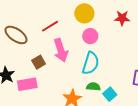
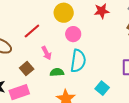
pink arrow: (61, 50) -> (46, 53), size x0.6
green semicircle: (93, 87) -> (57, 72), moved

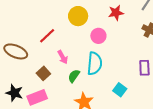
pink circle: (73, 34) -> (98, 36), moved
green semicircle: (57, 72) -> (74, 76), turned -48

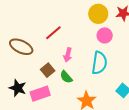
yellow circle: (78, 16) -> (98, 14), moved
pink arrow: (63, 57) -> (68, 55), turned 40
green semicircle: (74, 76) -> (66, 77), moved, turned -80

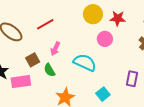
pink circle: (105, 35) -> (105, 39), moved
cyan semicircle: (99, 63) -> (85, 63), turned -85

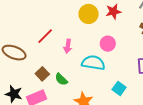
pink circle: (105, 39) -> (108, 44), moved
pink arrow: (55, 49) -> (68, 46), moved

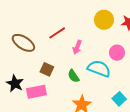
brown square: (42, 74) -> (47, 69), turned -32
green semicircle: (61, 79) -> (73, 76), moved

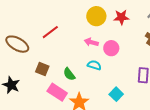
pink arrow: (77, 47) -> (91, 42), moved, turned 88
cyan semicircle: (99, 69) -> (94, 65), size x0.6
pink rectangle: (36, 92) -> (57, 92), moved, turned 48

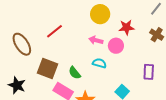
red star: (121, 17) -> (126, 27), moved
brown ellipse: (17, 44) -> (22, 44), turned 30
brown square: (42, 69) -> (48, 69), size x1.5

